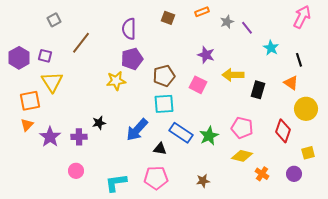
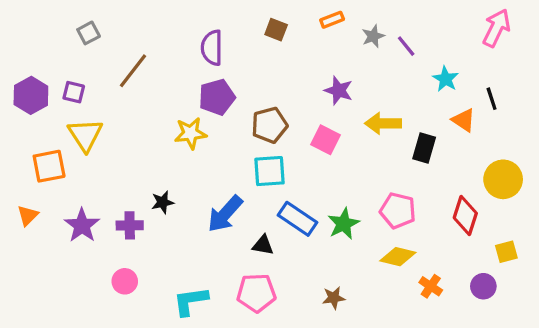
orange triangle: (291, 83) -> (464, 120), moved
orange triangle: (27, 125) -> (28, 216), moved

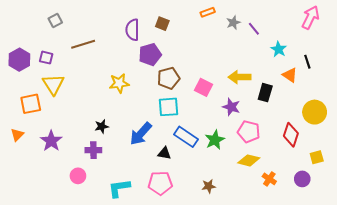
brown square: (276, 30) -> (162, 24), moved
brown line: (133, 71) -> (83, 44), turned 35
purple star: (339, 90) -> (231, 107), moved
purple pentagon: (217, 97) -> (150, 54), moved
purple cross: (130, 225) -> (93, 150), moved

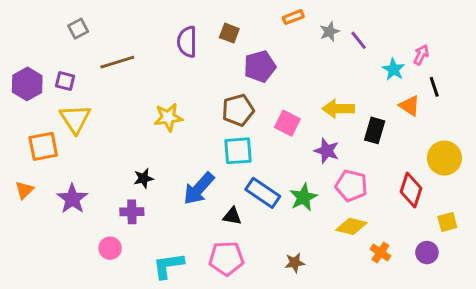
pink arrow: (310, 17) -> (421, 55), moved, size x0.6
purple pentagon: (150, 54) -> (260, 66), moved

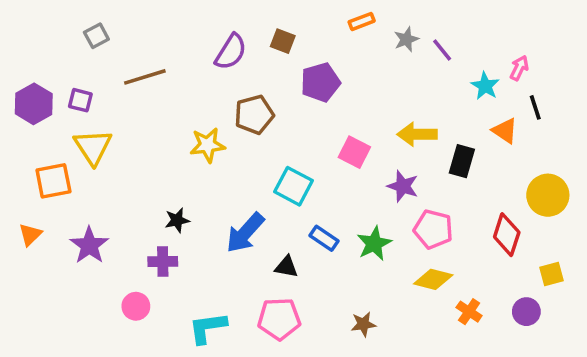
purple semicircle: (187, 42) -> (231, 52), turned -148
brown pentagon: (238, 110) -> (254, 115), moved
cyan square: (238, 151) -> (294, 186), turned 32
blue rectangle: (263, 193) -> (324, 238), size x0.7

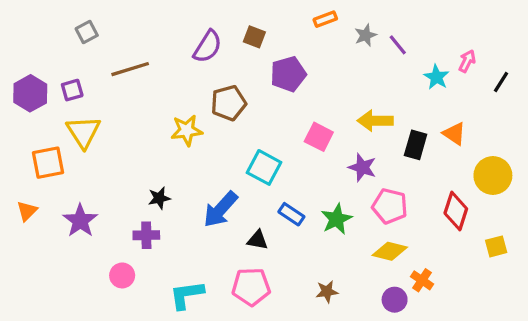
purple square: (80, 100) -> (72, 90), turned -30
black line: (535, 107) -> (501, 82), moved, turned 50
orange triangle: (505, 131) -> (454, 134), moved
purple circle: (526, 312) -> (395, 300), moved

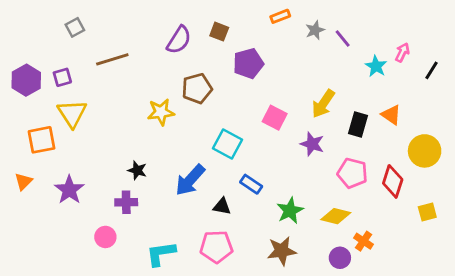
yellow arrow: (375, 121) -> (323, 104), turned -56
black star: (159, 198) -> (137, 170), turned 30
pink pentagon: (390, 206) -> (352, 173), moved
green star: (337, 219) -> (290, 211), moved
brown star: (327, 292) -> (282, 251), size x1.5

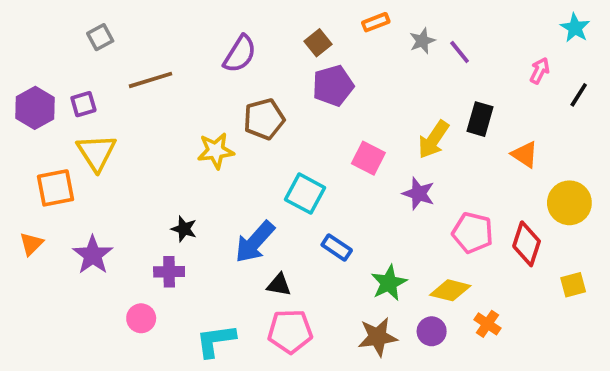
brown square: (219, 32) -> (318, 43), moved, turned 30
cyan star: (376, 66) -> (575, 28), moved
black rectangle: (358, 125) -> (480, 119), moved
black triangle: (222, 206) -> (279, 285), moved
purple circle: (340, 258) -> (432, 331), moved

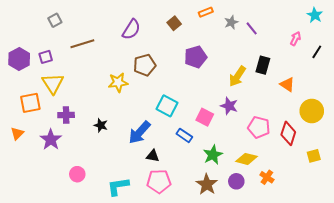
purple pentagon: (333, 86) -> (196, 57), moved
pink square: (368, 158) -> (205, 117), moved
purple cross: (169, 272) -> (66, 115), moved
brown star: (378, 337) -> (207, 184), turned -30

